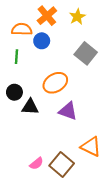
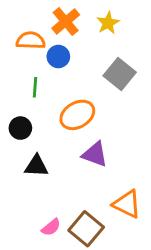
green line: (17, 57) -> (35, 87), moved
black triangle: (30, 107) -> (36, 166), moved

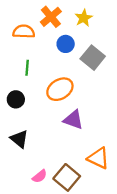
blue circle: (58, 57) -> (66, 44), moved
black triangle: (36, 166) -> (19, 139), moved, turned 36

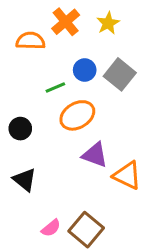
blue circle: (66, 44) -> (85, 70), moved
green line: (27, 68) -> (55, 88), moved, turned 63
orange triangle: (98, 158) -> (127, 175), moved

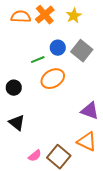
orange semicircle: (31, 41) -> (21, 17), moved
purple triangle: (95, 155) -> (90, 111), moved
orange triangle: (127, 175) -> (87, 142), moved

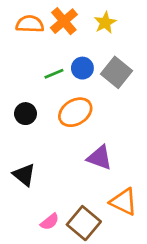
green line: (38, 60) -> (54, 74), moved
black circle: (14, 88) -> (26, 114), moved
purple triangle: (90, 111) -> (99, 158), moved

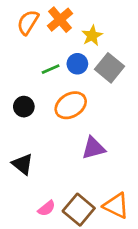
yellow star: (105, 23) -> (92, 36), moved
orange semicircle: (30, 24) -> (28, 22), turned -60
purple triangle: (99, 158) -> (93, 148), turned -35
orange triangle: (124, 202) -> (116, 206), moved

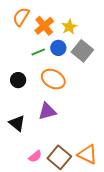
orange cross: (60, 20) -> (44, 26), moved
orange ellipse: (71, 105) -> (53, 79), turned 60
purple triangle: (93, 148) -> (47, 111), moved

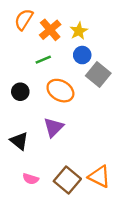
blue circle: (58, 48) -> (82, 55), moved
gray square: (82, 51) -> (98, 75), moved
purple triangle: (47, 111) -> (54, 127), turned -30
pink semicircle: (35, 156) -> (31, 179), moved, turned 56

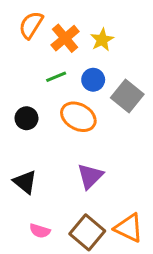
blue circle: (82, 55) -> (93, 80), moved
purple triangle: (54, 127) -> (90, 176), moved

